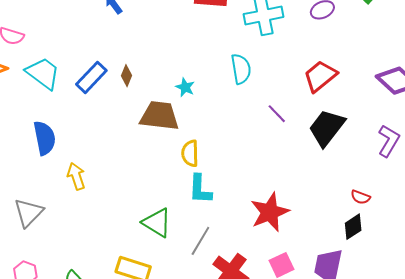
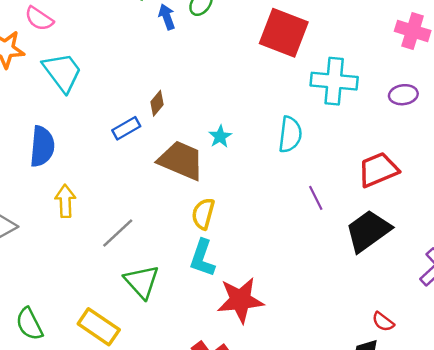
blue rectangle: (91, 77) -> (126, 128), moved, size x0.7
red star: (270, 212) -> (240, 300), moved
gray line: (200, 241) -> (118, 233), moved

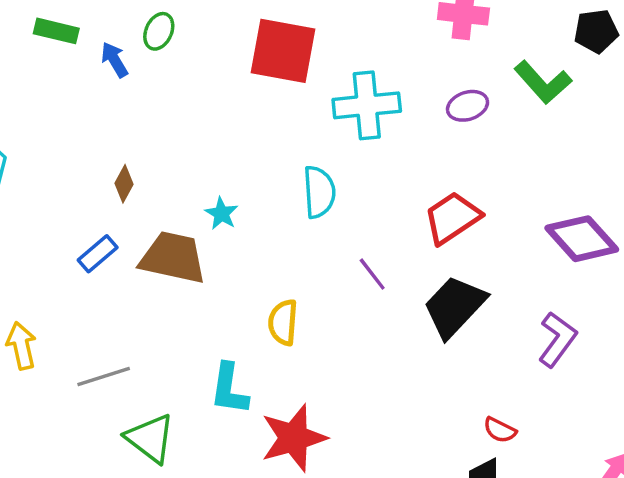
blue rectangle: (126, 128) -> (98, 254), moved
yellow semicircle: (203, 214) -> (283, 322), moved
gray line: (118, 233) -> (104, 376), turned 36

